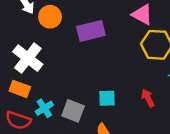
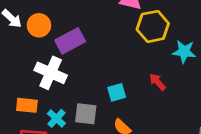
purple rectangle: (91, 31) -> (70, 41), moved
white cross: (28, 58) -> (51, 73), moved

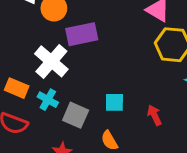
red arrow: (157, 82) -> (154, 115), moved
cyan cross: (56, 118) -> (48, 100), moved, turned -30

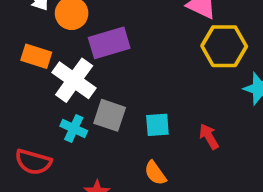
orange rectangle: (17, 88) -> (36, 56), moved
gray square: (76, 115) -> (110, 115), moved

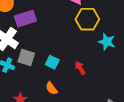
cyan square: (157, 125) -> (52, 62), turned 32

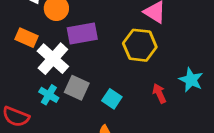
yellow hexagon: (87, 19) -> (140, 45), moved
red arrow: (80, 68) -> (159, 93), moved

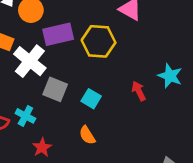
yellow hexagon: (140, 45) -> (99, 41), moved
cyan cross: (49, 95) -> (25, 116), moved

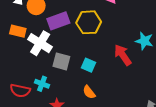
red arrow: (139, 91) -> (123, 55), size x1.5

